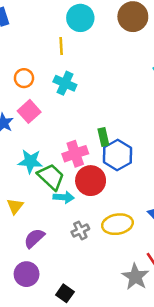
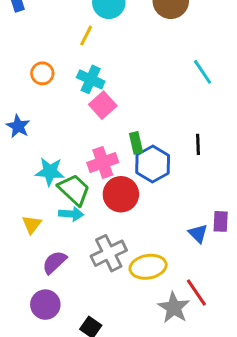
yellow line: (61, 46) -> (86, 36), turned 30
pink square: (29, 111) -> (103, 105), moved
cyan arrow: (64, 197) -> (71, 214), moved
yellow ellipse: (117, 224) -> (148, 267), moved
gray cross: (80, 231) -> (109, 253), size x1.6

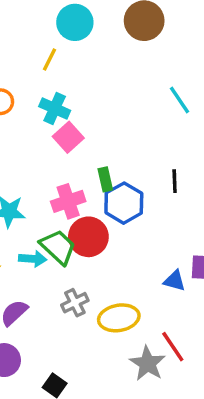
green trapezoid: (74, 190) -> (58, 247), moved
blue triangle: (198, 234) -> (175, 281), turned -30
gray cross: (109, 253) -> (75, 303), size x0.7

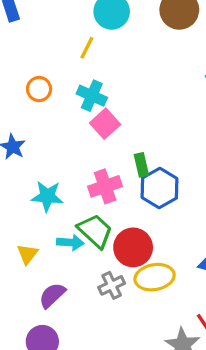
red circle: (88, 237) -> (133, 247), moved
yellow ellipse: (119, 318) -> (155, 277), moved

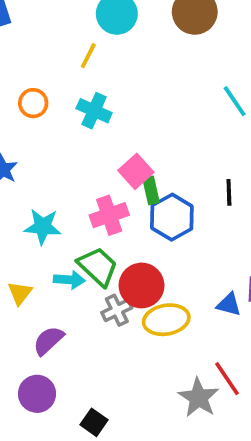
pink square: (105, 124) -> (136, 171), moved
gray cross: (112, 285) -> (117, 310), moved

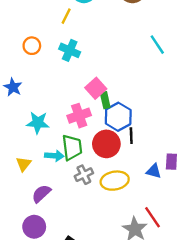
black line: (229, 192) -> (131, 136), moved
green trapezoid: (98, 266) -> (72, 147), turned 40
red circle: (142, 285) -> (106, 144), moved

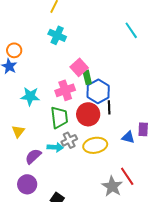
orange circle: (32, 46) -> (14, 50), moved
cyan arrow: (54, 156) -> (55, 147), moved

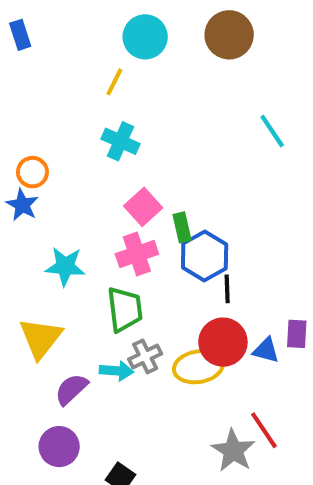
pink square: (79, 67) -> (143, 207), moved
red circle: (88, 114) -> (223, 342), moved
yellow triangle: (18, 131) -> (41, 338), size x1.6

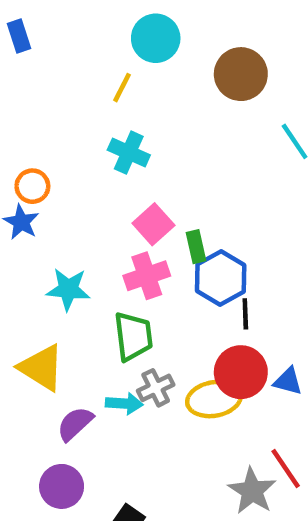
brown circle: (229, 35) -> (241, 74), moved
yellow triangle: (41, 338) -> (41, 368), turned -36

